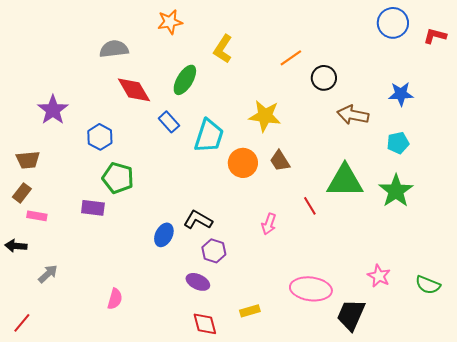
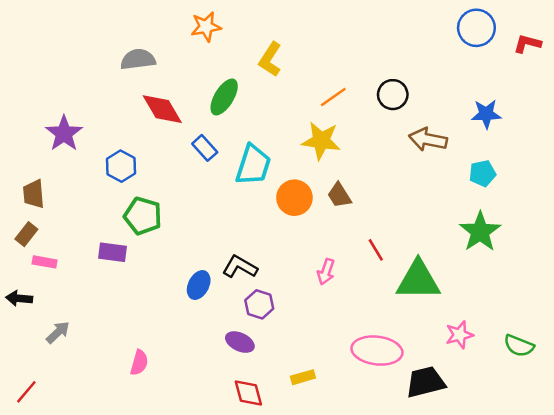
orange line: (291, 58) -> (333, 97), moved
brown trapezoid: (28, 160) -> (34, 194), turned 90
green triangle: (345, 181) -> (418, 280), moved
pink star: (379, 276) -> (459, 335), turned 30
black trapezoid: (351, 315) -> (425, 382), turned 52

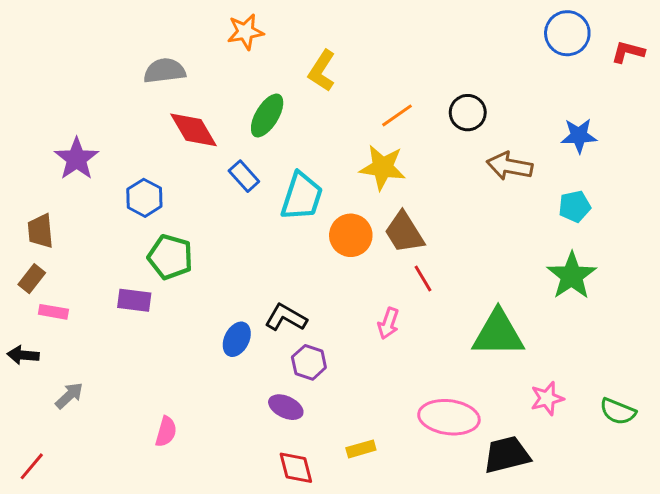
brown trapezoid: (339, 195) -> (404, 232), size x1.4
red line: (376, 250) -> (423, 279), moved

